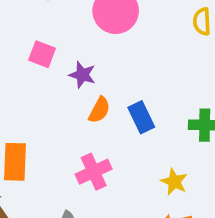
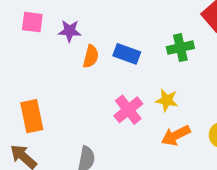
blue rectangle: (141, 117) -> (127, 54), turned -30
pink cross: (94, 172) -> (128, 110), moved

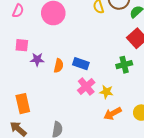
purple star: (70, 31) -> (37, 59), moved
green cross: (180, 48) -> (124, 65), moved
pink cross: (128, 110) -> (86, 86), moved

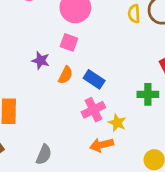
pink square: (22, 45) -> (69, 42), moved
orange arrow: (113, 114) -> (102, 145), moved

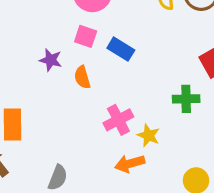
orange semicircle: (65, 75) -> (82, 77), turned 138
blue rectangle: (94, 79) -> (121, 49), moved

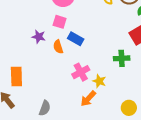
blue rectangle: (121, 49) -> (76, 39), moved
orange arrow: (130, 164) -> (88, 99), turned -30

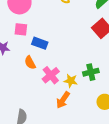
orange semicircle: (58, 47) -> (30, 63), moved
green cross: (122, 58) -> (91, 72), moved

